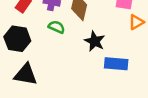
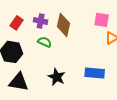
black star: (95, 41) -> (57, 77), moved

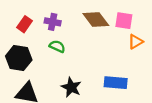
brown diamond: (64, 25) -> (96, 20), moved, turned -50

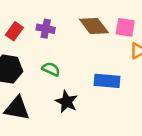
green semicircle: (57, 46) -> (51, 69), moved
blue rectangle: (116, 83) -> (107, 81), moved

